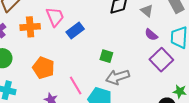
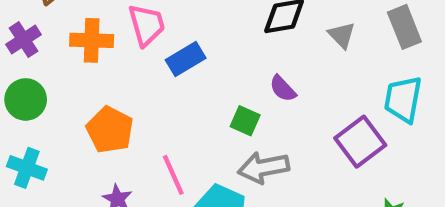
purple semicircle: (151, 35) -> (283, 89), moved

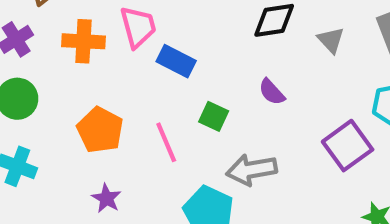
blue rectangle: (186, 59) -> (176, 61), turned 57
green square: (245, 121) -> (214, 116), moved
pink line: (173, 175) -> (166, 142), moved

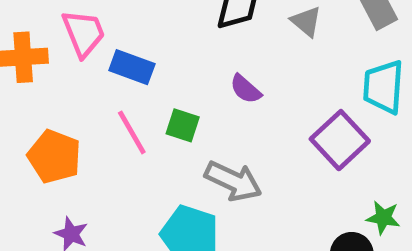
pink line: (166, 142) -> (132, 132), moved
gray arrow: (252, 170) -> (233, 181), turned -138

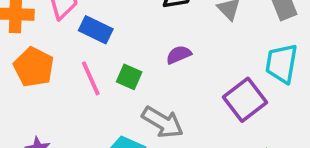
purple semicircle: (246, 89) -> (179, 55), turned 110
orange pentagon: (54, 156) -> (34, 67), moved

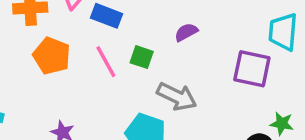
purple square: (245, 100) -> (252, 69), turned -36

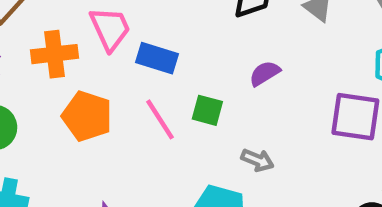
gray arrow: (177, 97) -> (257, 160), size x0.6

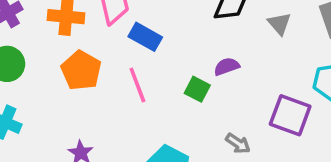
green square: (207, 110) -> (197, 89), moved
gray arrow: (257, 160) -> (238, 143), moved

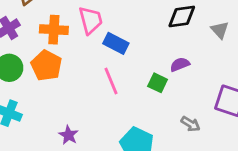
orange pentagon: (81, 70) -> (46, 66), moved

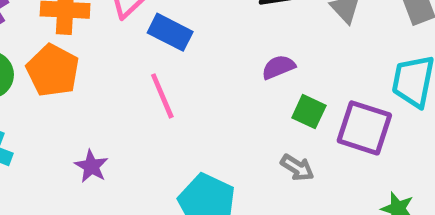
green square: (158, 83) -> (309, 112), moved
purple star: (69, 135) -> (91, 166), moved

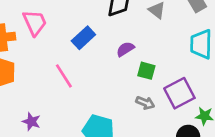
blue rectangle: (170, 32) -> (83, 38), moved, turned -60
purple square: (364, 128) -> (179, 93), moved, turned -36

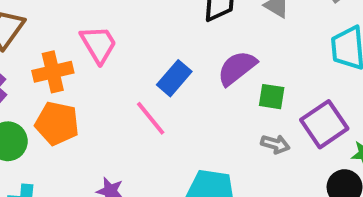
blue rectangle: (83, 38) -> (174, 78), moved
purple semicircle: (125, 49) -> (237, 68), size x1.5

